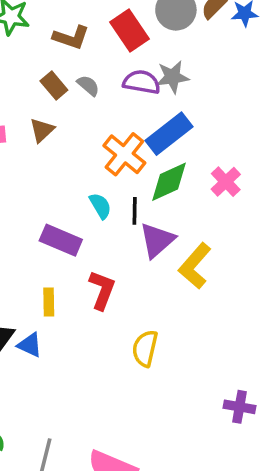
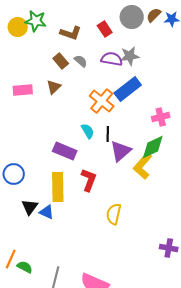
red rectangle: (130, 31) -> (105, 29), size x0.7
green diamond: (169, 182) -> (153, 147), moved
pink cross: (226, 182) -> (161, 117), turned 30
yellow rectangle: (49, 302) -> (58, 187), size x1.8

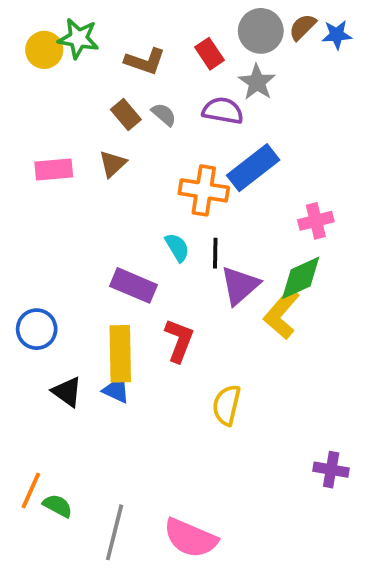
gray star: (130, 56) -> (257, 82), moved, turned -30
orange cross: (102, 101) -> (204, 190), turned -30
black triangle: (30, 207) -> (67, 392), turned -30
blue triangle: (47, 212) -> (116, 390), moved

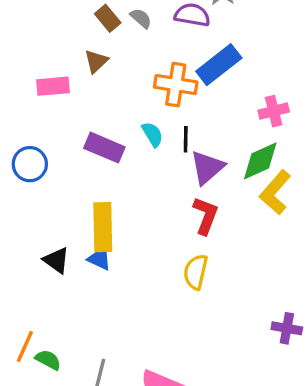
pink rectangle: (54, 170) -> (53, 86), moved
purple rectangle: (134, 285) -> (104, 148), moved
yellow L-shape: (282, 314) -> (275, 192), moved
blue circle: (37, 329) -> (30, 164), moved
red L-shape: (179, 340) -> (206, 216), moved

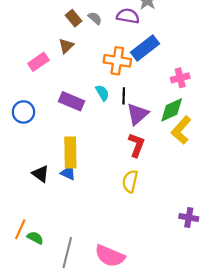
pink rectangle: (53, 86) -> (38, 62), turned -30

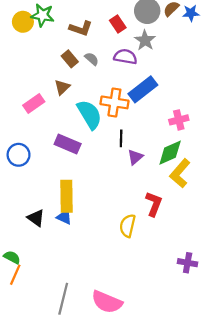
cyan semicircle: (102, 93) -> (89, 114), moved, size x1.8
purple triangle: (138, 114) -> (135, 157), size x0.7
red L-shape: (136, 145) -> (154, 204), moved
green semicircle: (35, 238) -> (12, 257), moved

